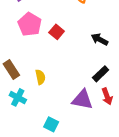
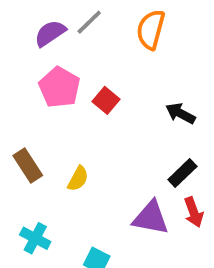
yellow semicircle: (40, 77) -> (78, 179), turned 40
cyan cross: (18, 97) -> (35, 238), moved

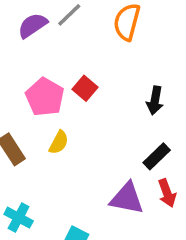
pink pentagon: (59, 87) -> (45, 97), moved
black arrow: (181, 113) -> (155, 101), turned -108
yellow semicircle: (78, 179) -> (59, 142), moved

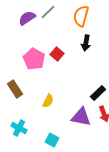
black arrow: (155, 101) -> (86, 43), moved
yellow semicircle: (59, 142) -> (48, 101), moved

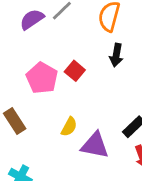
yellow semicircle: (48, 101) -> (69, 127), moved
purple triangle: (81, 117) -> (95, 145), moved

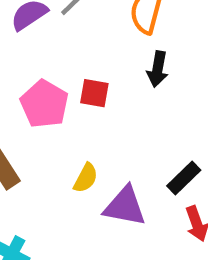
red square: (75, 71) -> (94, 93), turned -30

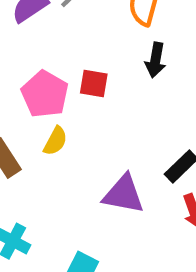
yellow semicircle: (86, 178) -> (55, 141), moved

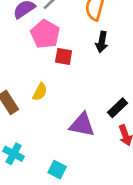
pink pentagon: (45, 94) -> (45, 34), moved

